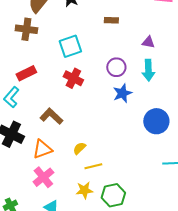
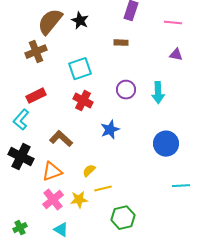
brown cross: (26, 29) -> (36, 52), turned -30
purple triangle: (148, 42) -> (176, 55), moved
blue star: (122, 93) -> (110, 130), moved
yellow star: (84, 190) -> (79, 200), moved

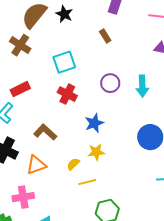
brown rectangle: (121, 43) -> (105, 36), turned 56
brown cross: (36, 52) -> (20, 45), turned -35
pink cross: (53, 200) -> (23, 197), moved, turned 30
yellow star: (79, 200) -> (96, 152), moved

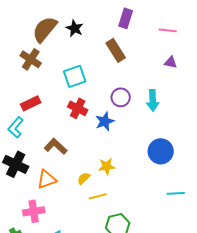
brown rectangle: (105, 36) -> (116, 50), size x1.6
blue star: (94, 123) -> (105, 121), moved

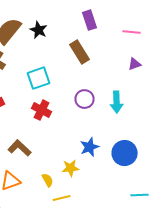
purple rectangle: (126, 18) -> (90, 20), turned -36
purple triangle: (171, 62) -> (135, 64), turned -32
blue star: (105, 121) -> (90, 147), moved
yellow semicircle: (84, 178) -> (48, 180), turned 104

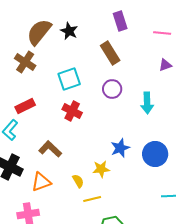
purple circle: (85, 99) -> (112, 89), moved

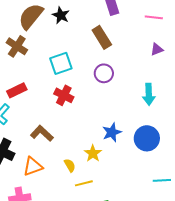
cyan arrow: (147, 103) -> (149, 94), moved
yellow star: (101, 169) -> (93, 153), turned -30

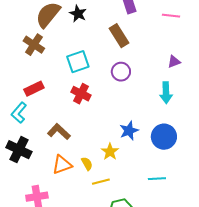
purple triangle: (157, 49) -> (174, 62), moved
orange triangle: (33, 166) -> (62, 165), moved
cyan line: (162, 180) -> (157, 179), moved

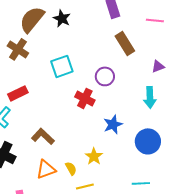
brown rectangle: (119, 36) -> (125, 43), moved
red cross: (81, 94) -> (85, 98), moved
blue star: (129, 131) -> (113, 124), moved

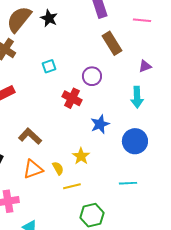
cyan square: (62, 66) -> (49, 66), size x0.6

